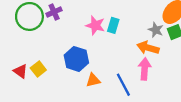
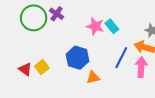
purple cross: (54, 12) -> (57, 14), turned -32
cyan rectangle: (113, 25) -> (112, 26), turned -56
blue line: (123, 85) -> (121, 58), moved, turned 55

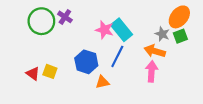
cyan rectangle: (112, 26) -> (122, 30), size x1.5
blue line: (121, 58) -> (117, 56), moved
yellow square: (42, 67) -> (50, 71), turned -32

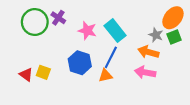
pink star: (104, 30) -> (87, 31), moved
pink arrow: (152, 71) -> (145, 72), turned -84
orange triangle: (102, 82) -> (105, 76), moved

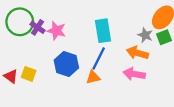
purple cross: (58, 18) -> (38, 27), moved
pink star: (87, 31) -> (56, 31), moved
cyan rectangle: (115, 31) -> (103, 31), turned 30

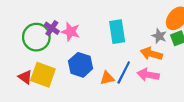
green circle: (20, 22) -> (36, 37), moved
blue line: (99, 58) -> (124, 73), moved
yellow square: (29, 74) -> (43, 75), size x1.6

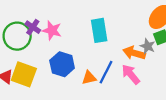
gray star: (159, 36) -> (148, 46), moved
pink arrow: (148, 75) -> (131, 74), turned 40

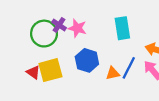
yellow square: (24, 74) -> (50, 70), turned -35

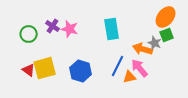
green circle: (44, 34) -> (29, 34), moved, size x0.7
blue hexagon: (87, 60) -> (81, 71), moved
orange triangle: (113, 73) -> (130, 77), moved

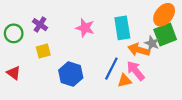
pink star: (70, 29) -> (85, 28), moved
cyan rectangle: (112, 29) -> (122, 28), moved
green square: (167, 35) -> (165, 34), size x1.5
yellow square: (45, 68) -> (43, 51), moved, size x0.6

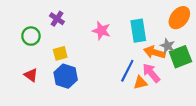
purple cross: (40, 25) -> (57, 19), moved
green square: (165, 34) -> (180, 57), moved
blue hexagon: (71, 74) -> (66, 76), moved

